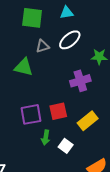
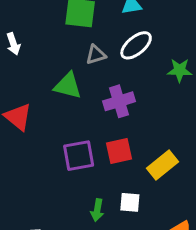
purple cross: (80, 81) -> (119, 101), moved
green arrow: (46, 137) -> (97, 210), moved
white square: (66, 146) -> (130, 202), turned -32

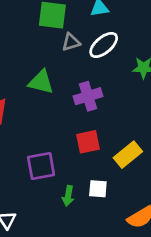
gray triangle: (96, 55) -> (71, 42), moved
purple square: (79, 156) -> (41, 166), moved

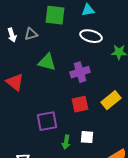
gray triangle: (71, 42) -> (31, 34), moved
white ellipse: (104, 45) -> (91, 36), turned 55
yellow rectangle: (128, 155) -> (111, 100), moved

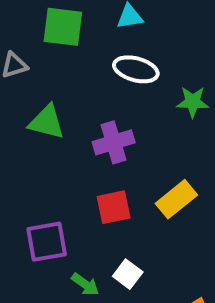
white square: (87, 137) -> (128, 274), turned 32
green arrow: (66, 142) -> (85, 284), turned -64

